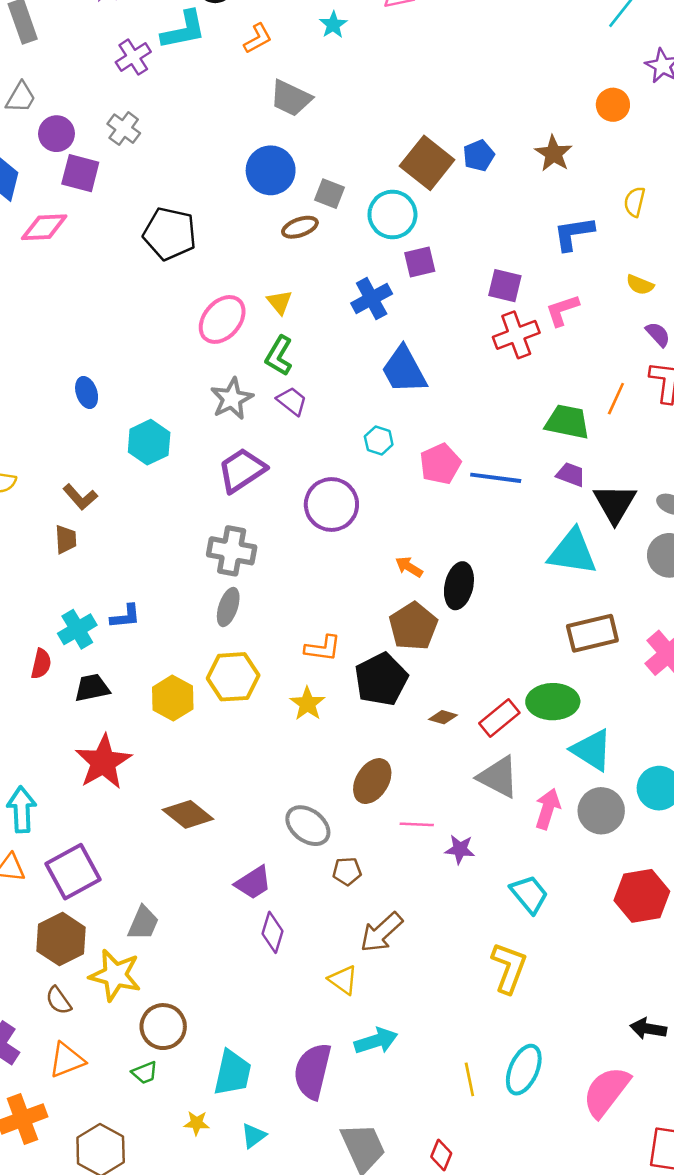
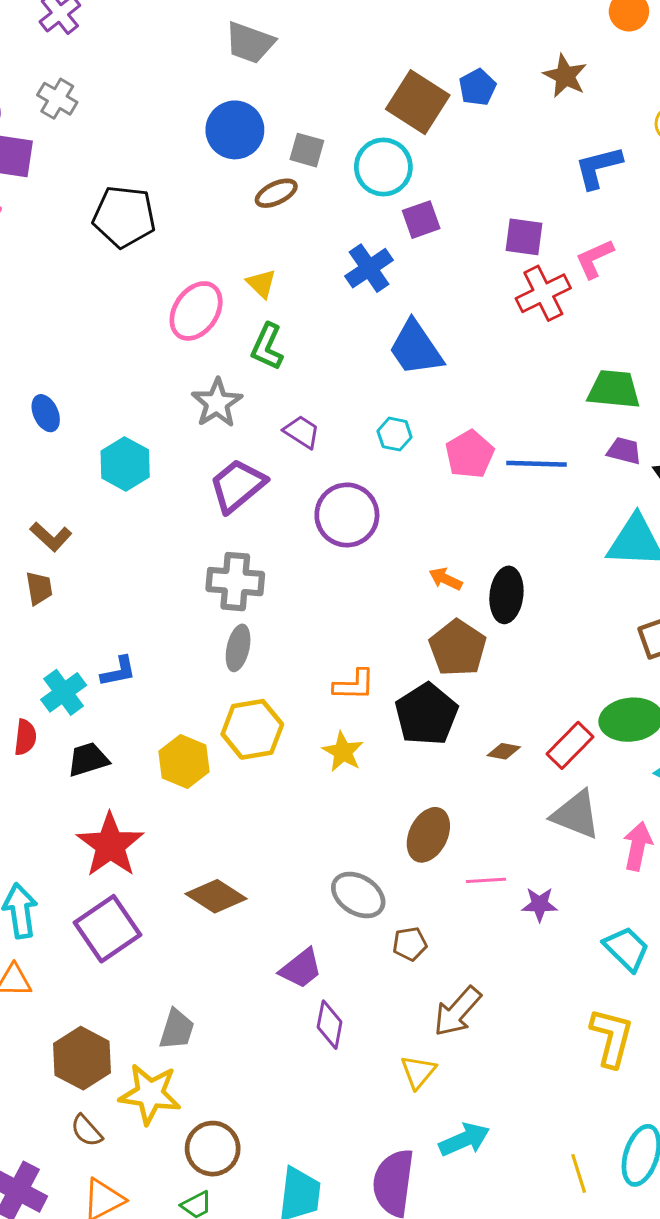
purple trapezoid: (292, 401) -> (302, 432), moved
purple square: (73, 872) -> (108, 929), moved
yellow triangle: (343, 980) -> (418, 1072), turned 40

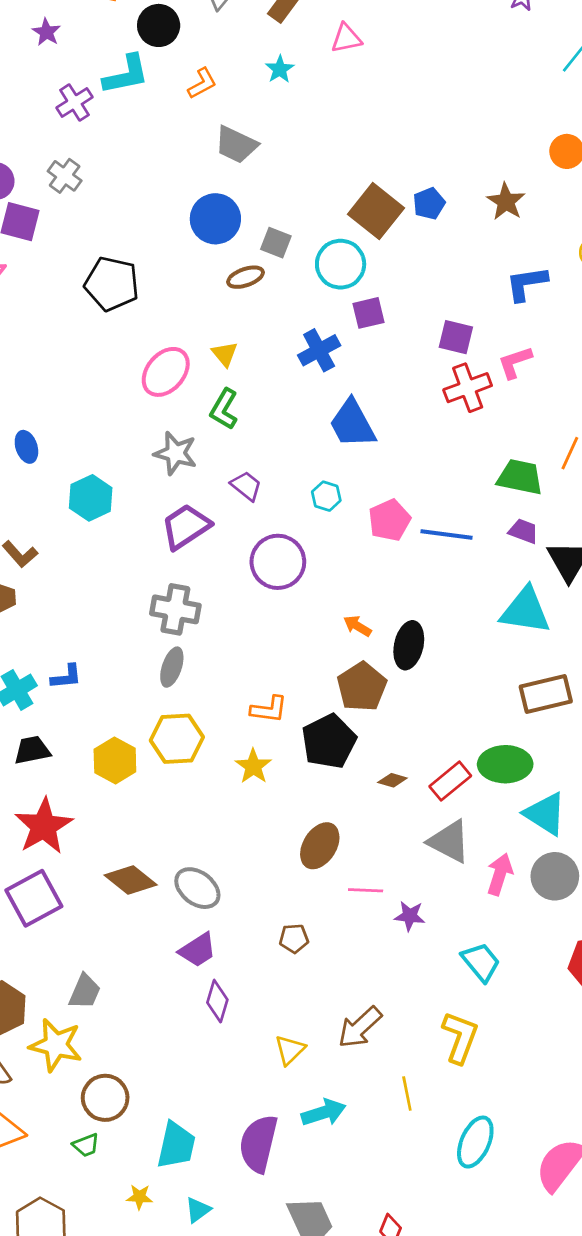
gray star: (217, 403) -> (176, 453), turned -30
gray ellipse: (358, 895) -> (197, 888), moved
brown arrow: (457, 1011) -> (360, 1027), moved
yellow line: (579, 1173) -> (407, 1093), moved

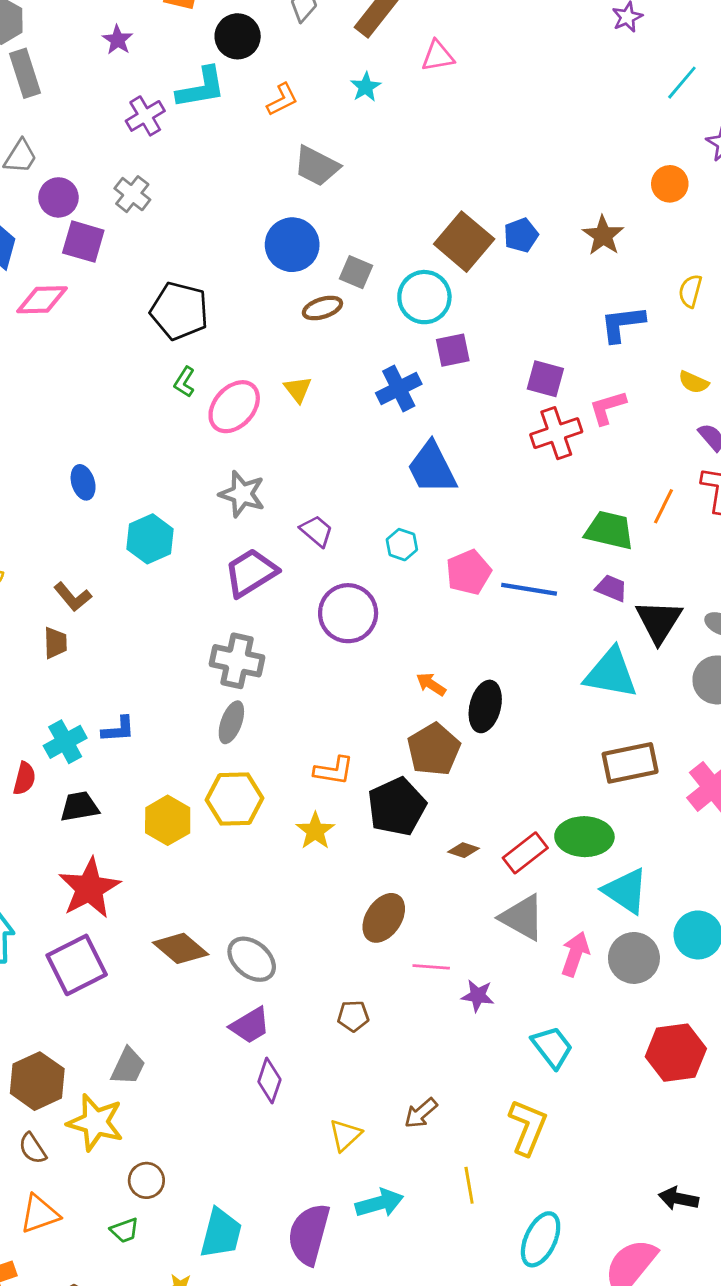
green L-shape: (224, 409) -> (184, 382), moved, size x0.7
brown arrow: (360, 1027) -> (421, 1113), size x0.7
brown circle: (105, 1098) -> (146, 1180), size x0.7

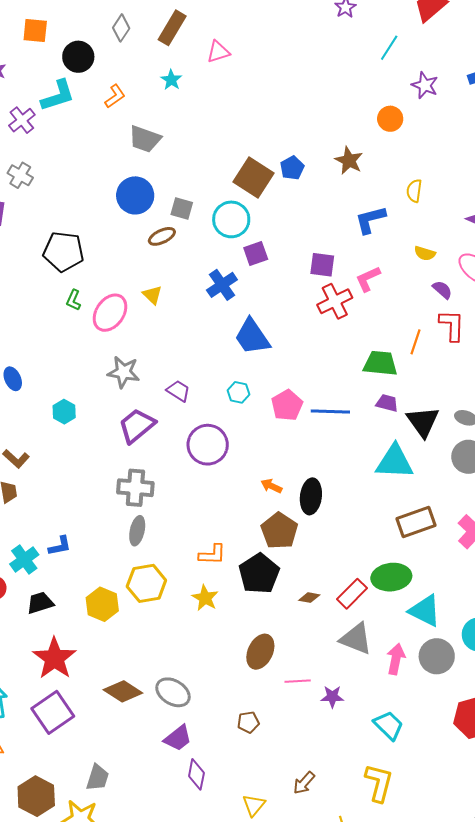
cyan hexagon: (150, 539) -> (64, 412), size x0.7

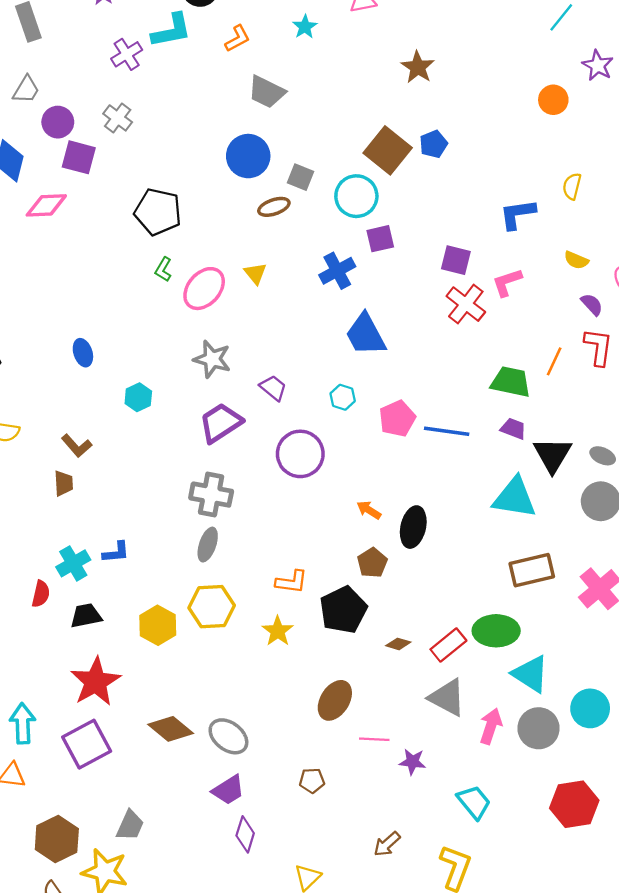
brown star: (349, 160) -> (418, 67), moved
red cross: (335, 301) -> (466, 304), turned -32
brown pentagon: (279, 531) -> (372, 563), size x0.7
brown arrow: (304, 783) -> (387, 844), moved

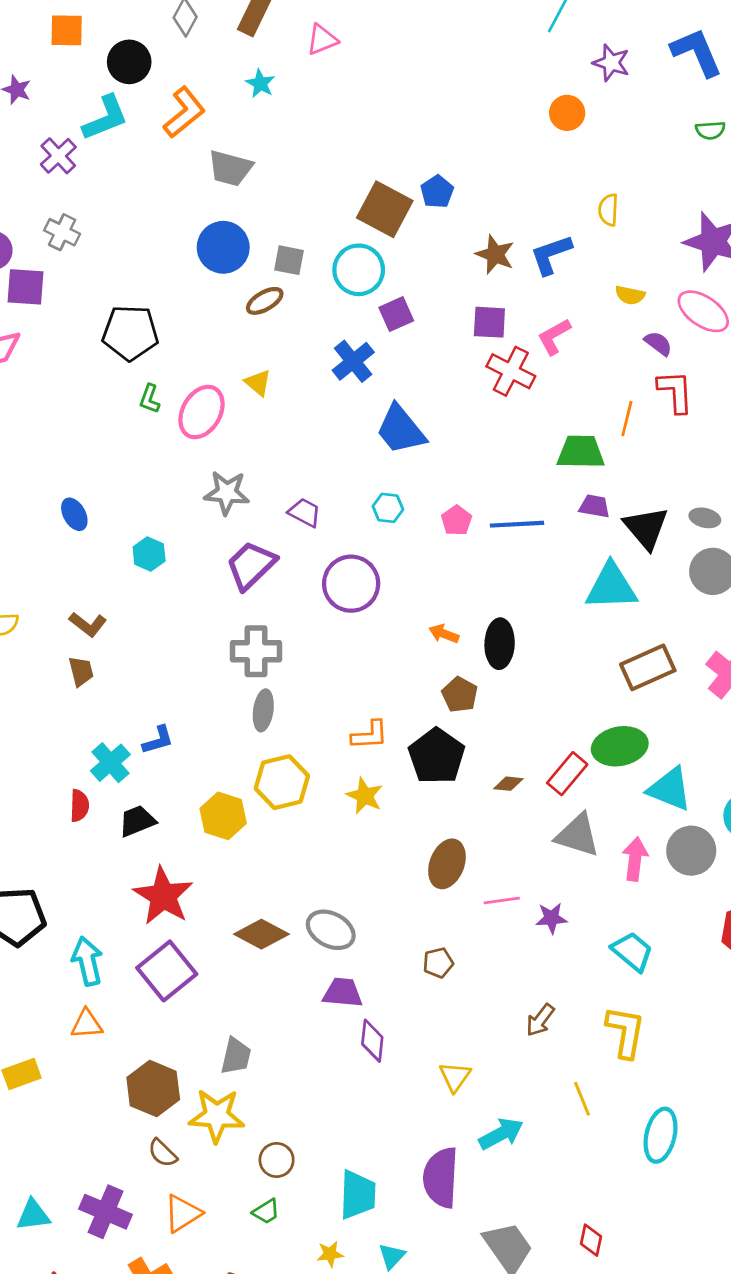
orange L-shape: (237, 39) -> (184, 112), size x1.5
brown star: (418, 67) -> (495, 254), moved
pink pentagon: (397, 418) -> (456, 520), size x0.7
purple trapezoid: (228, 790) -> (343, 993), turned -132

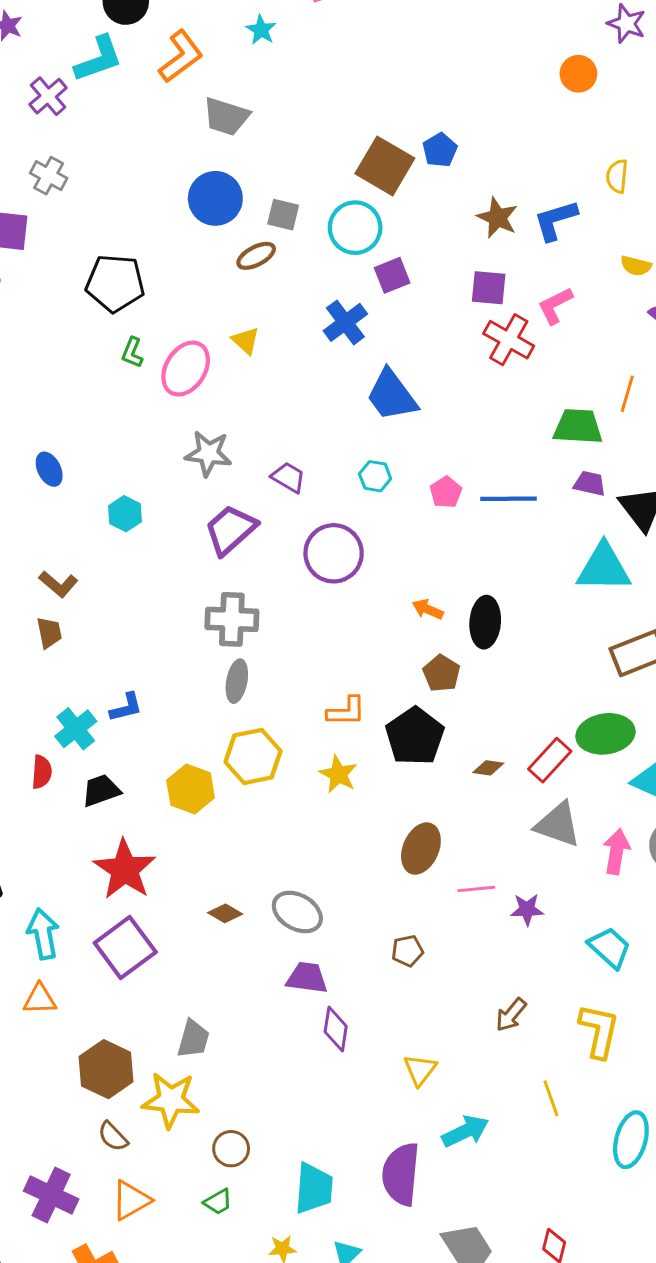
brown diamond: (261, 934) -> (225, 913), size x0.6

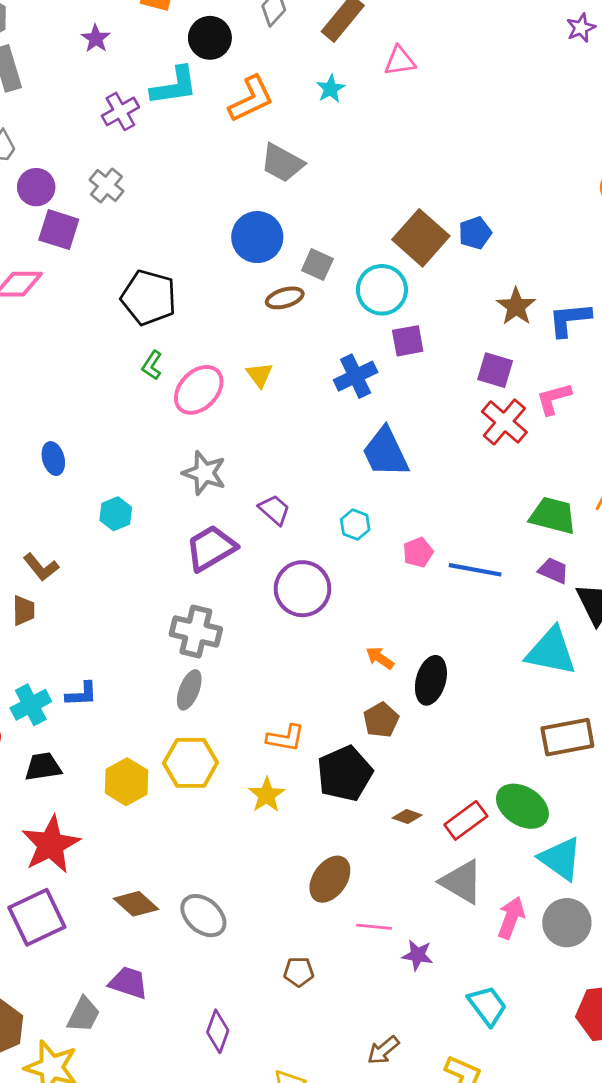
green ellipse: (606, 734) -> (522, 806), turned 30
brown diamond: (225, 913) -> (136, 904), size x1.4
purple trapezoid: (307, 978) -> (128, 983), moved

